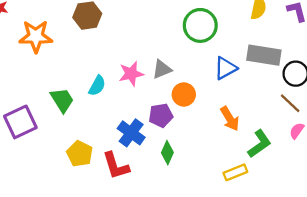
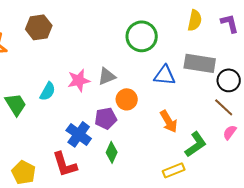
blue triangle: (225, 68) -> (165, 75), turned 35
yellow pentagon: (80, 154) -> (24, 172), moved

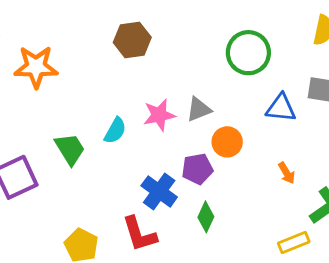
brown hexagon: (39, 27) -> (132, 40), moved
orange arrow: (169, 121) -> (287, 173), size x0.7

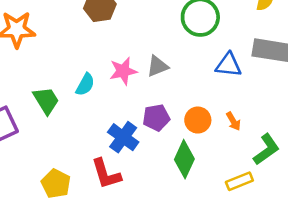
orange circle: (227, 142) -> (198, 120), moved
green diamond: (206, 217) -> (184, 159), moved, size x1.4

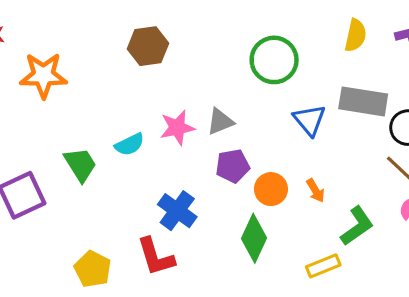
blue triangle: (228, 65) -> (309, 120), turned 44
cyan semicircle: (85, 85) -> (130, 145), turned 35
purple pentagon: (156, 118) -> (233, 166), moved

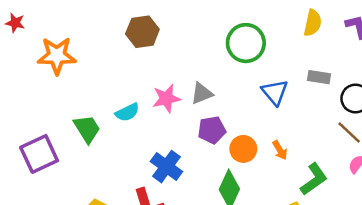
gray rectangle: (363, 101) -> (319, 77), size x0.6

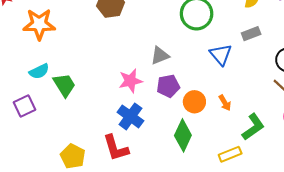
gray rectangle: (319, 77) -> (251, 34), moved, turned -30
pink star: (166, 98) -> (130, 81), moved
cyan semicircle: (127, 112) -> (39, 71), moved
purple square: (39, 154) -> (24, 106), size x0.7

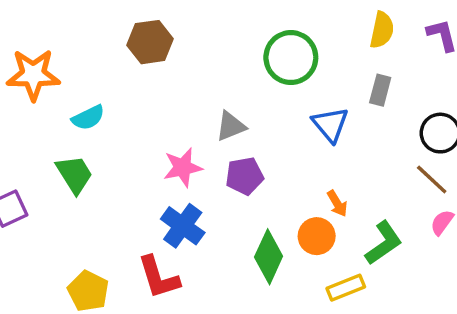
gray rectangle: (251, 34) -> (380, 90), turned -54
cyan semicircle: (39, 71) -> (88, 118), moved
orange circle: (194, 102) -> (317, 236), moved

